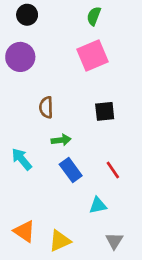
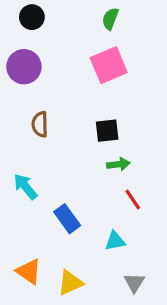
brown semicircle: (46, 107) -> (40, 124), moved
black square: (105, 111) -> (107, 131), moved
green arrow: (61, 140) -> (118, 164), moved
blue rectangle: (71, 170) -> (67, 219), moved

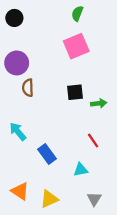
black circle: (32, 17) -> (14, 18), moved
purple circle: (24, 67) -> (17, 63), moved
green arrow: (118, 164) -> (99, 103), moved

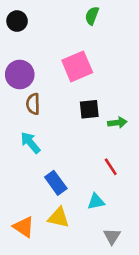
pink square: (76, 46) -> (77, 66), moved
cyan arrow: (18, 132) -> (30, 143), moved
yellow triangle: (49, 199) -> (58, 218), moved, turned 36

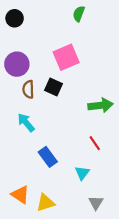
black square: (89, 109) -> (53, 87), moved, turned 30
green arrow: (117, 123) -> (100, 105), size x1.5
cyan triangle: (96, 202) -> (82, 173), turned -42
yellow triangle: (58, 218) -> (45, 203), moved, turned -30

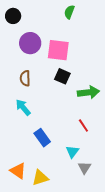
pink square: (66, 57) -> (58, 50), turned 30
purple circle: (17, 64) -> (30, 43), moved
black square: (53, 87) -> (62, 76), moved
gray triangle: (96, 203) -> (84, 168), moved

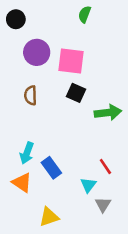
cyan arrow: (23, 107) -> (27, 153), moved, turned -120
red line: (83, 126) -> (105, 167), moved
orange triangle: (18, 171) -> (22, 183), moved

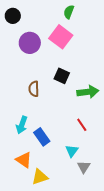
pink square: (71, 61) -> (61, 37), moved, turned 30
brown semicircle: (31, 95) -> (34, 89), moved
red line: (105, 167) -> (82, 125), moved
orange triangle: (22, 183) -> (24, 160), moved

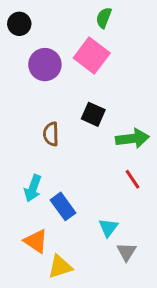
red line: (82, 125) -> (132, 179), moved

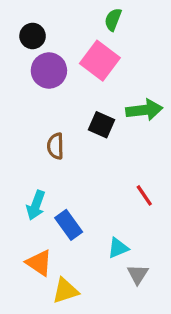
black circle: (19, 24) -> (33, 36), moved
green arrow: (132, 139) -> (144, 110), moved
cyan triangle: (108, 228) -> (118, 248), turned 30

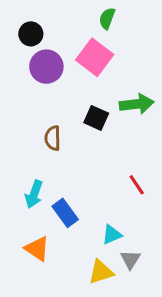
yellow triangle: (65, 291) -> (101, 272), moved

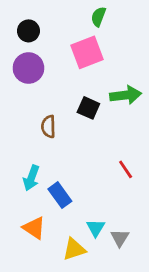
pink square: (95, 57) -> (87, 52), turned 32
purple circle: (46, 67) -> (28, 68), moved
cyan triangle: (112, 235) -> (96, 228), moved, turned -36
yellow triangle: (101, 272) -> (74, 249), moved

